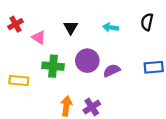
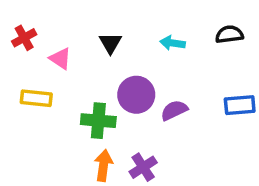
black semicircle: (147, 22) -> (229, 34), turned 70
green cross: (53, 66) -> (98, 121), moved
yellow rectangle: (19, 81) -> (36, 98), moved

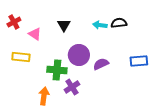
black semicircle: (229, 34) -> (119, 23), moved
orange arrow: (103, 165) -> (44, 96), moved
purple cross: (143, 167) -> (72, 87), moved

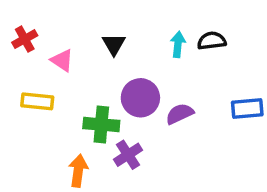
cyan arrow: (100, 25) -> (178, 44), turned 88

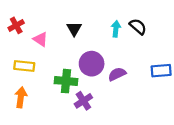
black semicircle: (212, 41) -> (138, 27), turned 48
orange arrow: (78, 171) -> (21, 97), moved

